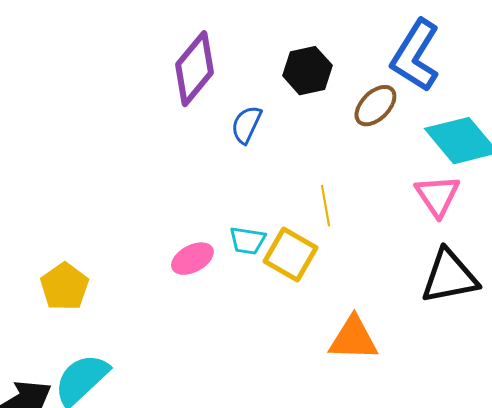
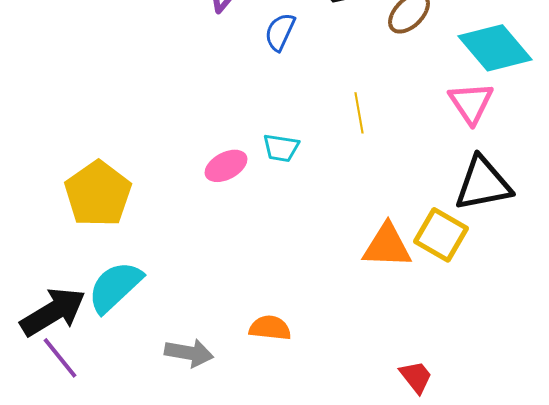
yellow square: (290, 255) -> (441, 235), moved
yellow pentagon: (64, 287) -> (98, 194), size x1.4

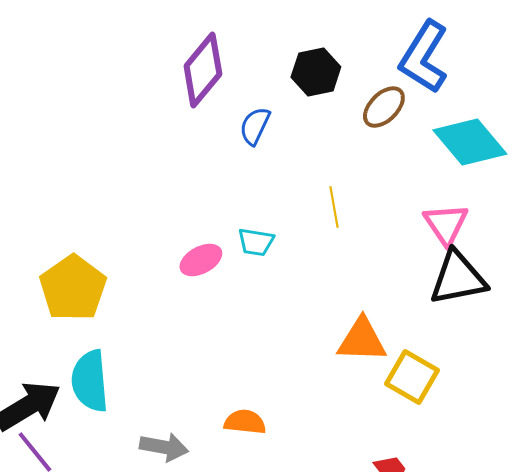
pink triangle: (471, 103) -> (446, 224), moved
yellow square: (441, 235) -> (412, 377), moved
cyan semicircle: (115, 287) -> (90, 381), turned -52

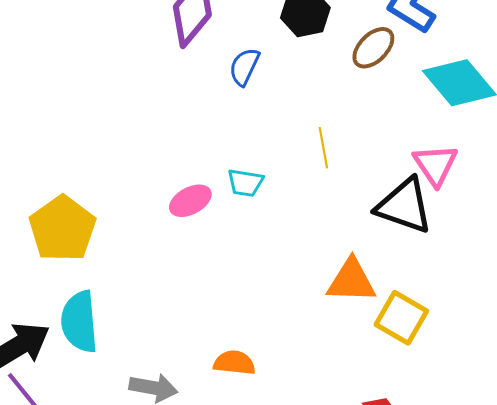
black triangle: (458, 278) -> (404, 206), moved, turned 30

